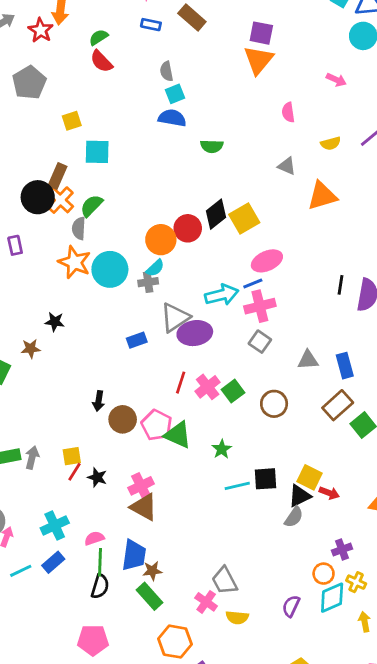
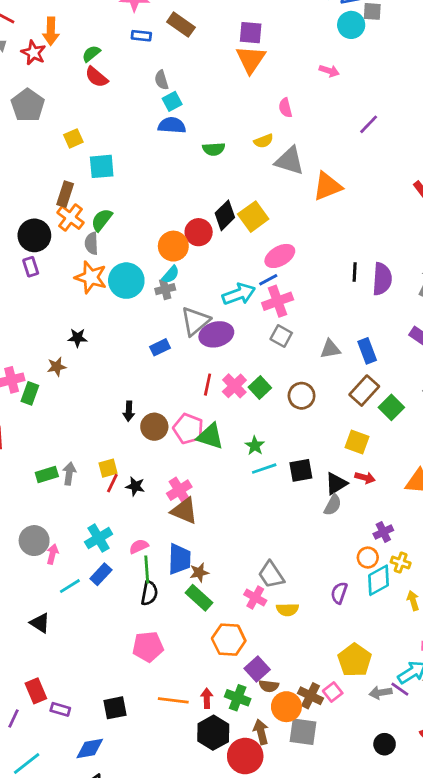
yellow semicircle: (331, 143) -> (264, 141), moved
gray triangle: (287, 166) -> (289, 161), size x1.6
black circle: (38, 197) -> (34, 235), moved
yellow square: (309, 477) -> (357, 442), moved
cyan line: (237, 486) -> (264, 469), moved

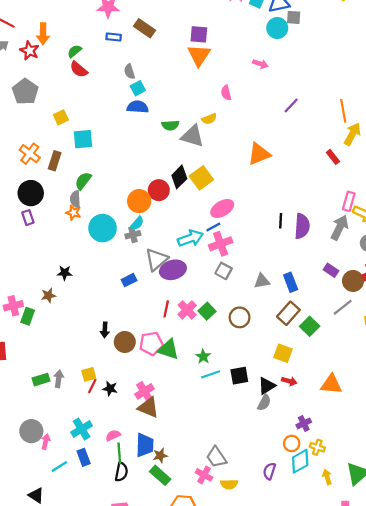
gray triangle: (289, 161) -> (192, 136), moved
orange cross: (70, 218) -> (30, 154), moved
orange star: (91, 277) -> (73, 213), moved, size x0.6
pink pentagon: (188, 429) -> (151, 343), turned -30
blue rectangle: (101, 574) -> (84, 457), turned -63

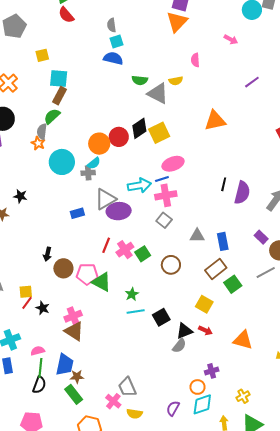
brown rectangle: (55, 161) -> (59, 96), moved
black square: (239, 376) -> (161, 317), turned -30
yellow cross: (317, 447) -> (243, 396), moved, turned 32

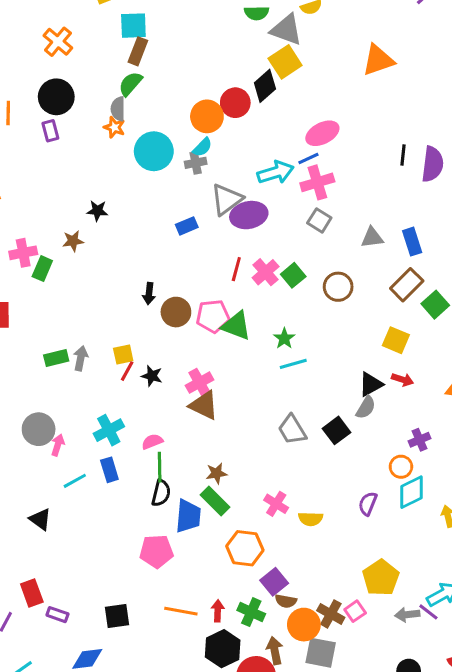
yellow square: (159, 133) -> (285, 62), moved
black square: (161, 317) -> (336, 430), moved
blue trapezoid: (65, 365) -> (188, 516), moved
gray trapezoid: (127, 387) -> (292, 430), moved

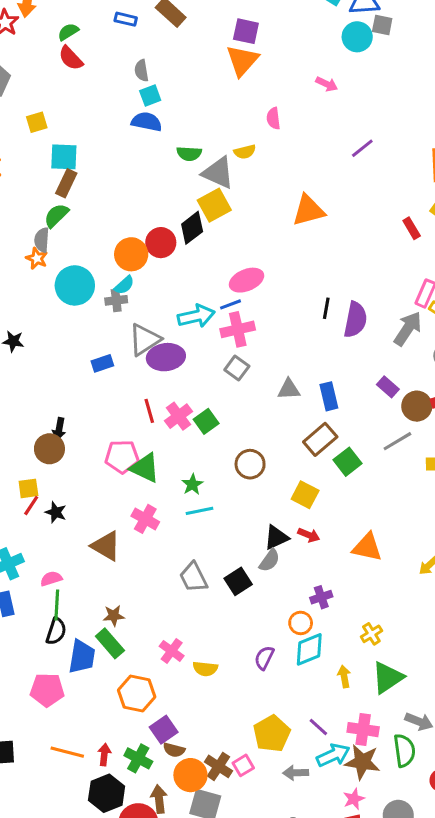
red line: (236, 269) -> (149, 411), turned -35
brown circle: (338, 287) -> (250, 464), moved
brown circle: (176, 312) -> (49, 449), moved
pink cross: (200, 383) -> (145, 519), moved, turned -36
purple line: (428, 612) -> (318, 727), moved

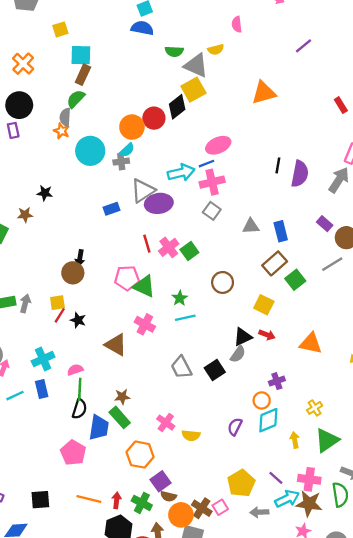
pink pentagon: (47, 690) -> (73, 453), turned 30

